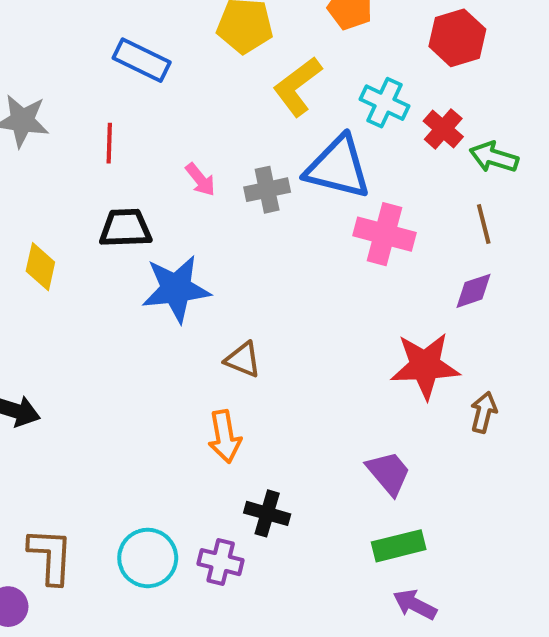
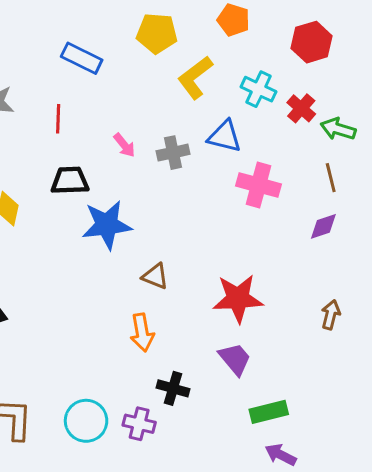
blue triangle: (338, 167) -> (225, 136), size x0.7
red star: (425, 366) -> (238, 298), moved
purple trapezoid: (389, 473) -> (235, 359), moved

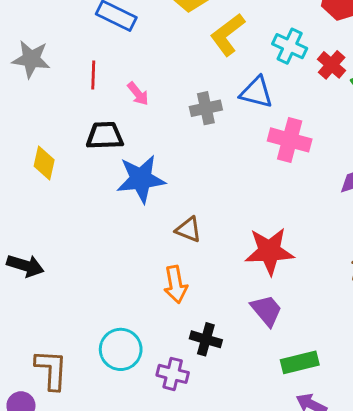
pink arrow: (124, 145) -> (138, 94), moved
cyan circle: (86, 421) -> (121, 349), moved

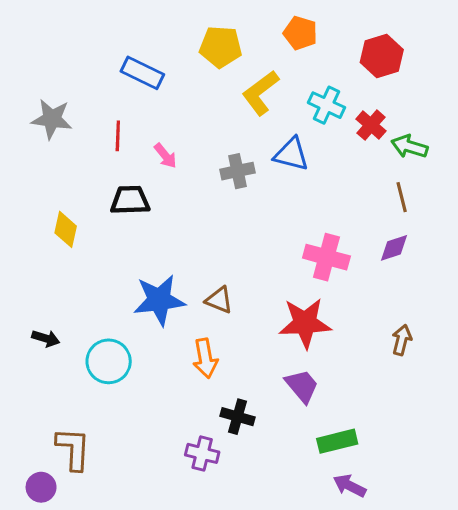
pink cross: (290, 140) -> (326, 257), moved
blue star: (141, 179) -> (159, 300), moved
black arrow: (25, 266) -> (46, 338), size x0.7
cyan circle: (121, 349) -> (109, 361), moved

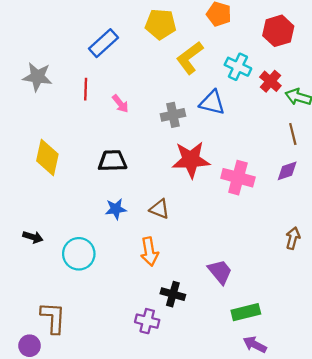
blue rectangle: (142, 73) -> (103, 43), turned -68
black trapezoid: (130, 200) -> (112, 161), moved
yellow diamond: (66, 229) -> (47, 157), size x1.4
blue star: (159, 300) -> (116, 209), size x0.6
red star: (305, 323) -> (191, 160), moved

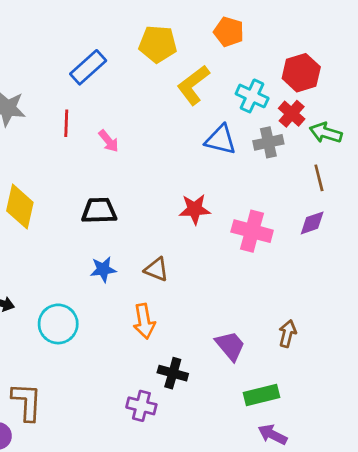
red hexagon: (278, 31) -> (301, 73), moved
gray cross: (173, 115) -> (268, 142), moved
red star: (191, 160) -> (195, 209), size x0.7
brown arrow: (293, 238) -> (288, 334), moved

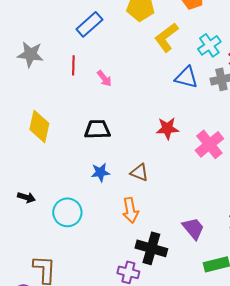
cyan cross: (252, 96) -> (209, 45), turned 30
pink cross: (252, 231) -> (209, 144), turned 36
black cross: (173, 373) -> (151, 248), size x1.4

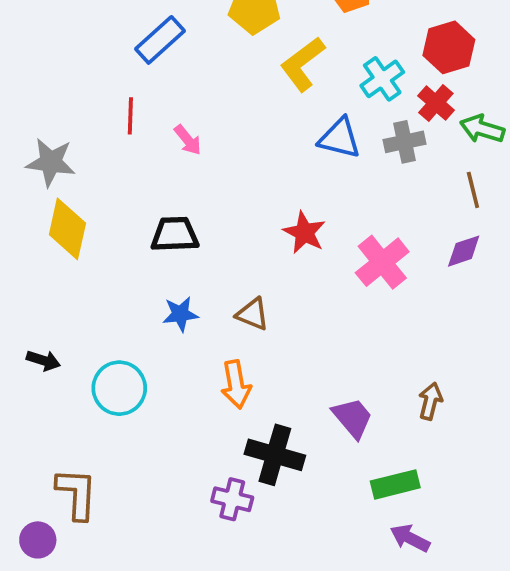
gray star: (30, 54) -> (51, 162), moved
red star: (167, 128) -> (304, 233), turned 30

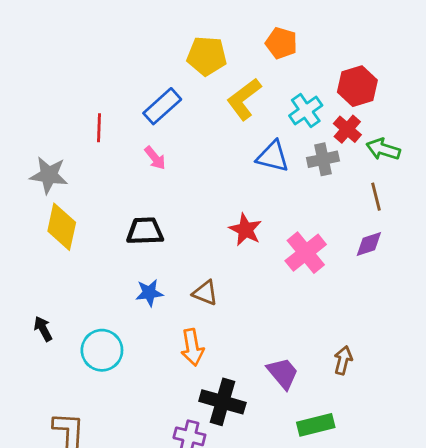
blue rectangle: (160, 40) -> (162, 106), moved
red line: (130, 116) -> (99, 128), moved
black arrow: (43, 360) -> (43, 329), turned -135

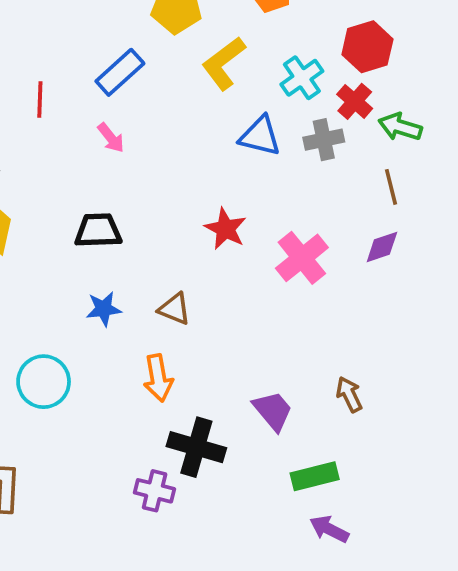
brown arrow: (343, 360) -> (349, 394), turned -40

